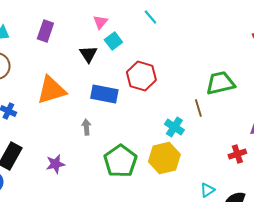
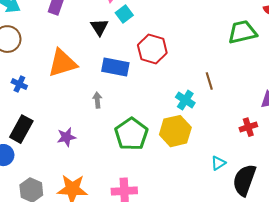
green trapezoid: (220, 83) -> (242, 32), moved

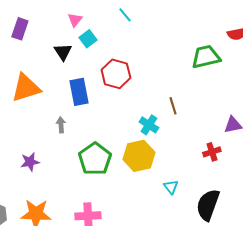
blue rectangle: (115, 67) -> (79, 92), turned 68
cyan triangle: (218, 163) -> (171, 187), moved, turned -35

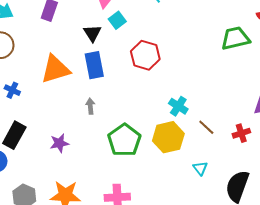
blue rectangle: (79, 92) -> (94, 65), moved
brown line: (173, 106) -> (206, 127), moved, turned -30

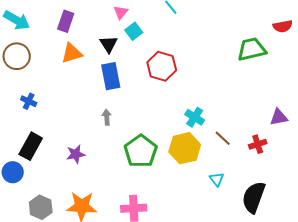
orange triangle: (55, 69) -> (72, 53), moved, size x0.7

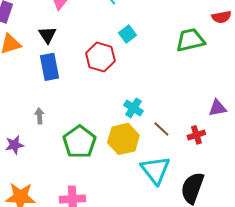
cyan square: (134, 31) -> (127, 34), moved
gray arrow: (107, 117) -> (39, 116), moved
cyan triangle: (217, 179) -> (155, 170), size x2.0

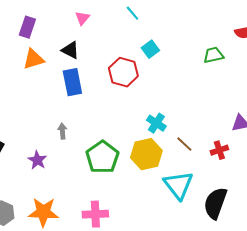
black triangle: (47, 35) -> (70, 50), turned -30
green trapezoid: (190, 40) -> (213, 55), size x0.7
purple star: (14, 145) -> (37, 160), turned -30

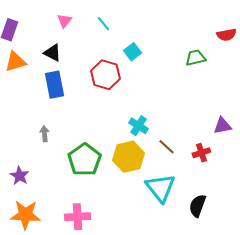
cyan line: (132, 13) -> (103, 24), moved
purple star: (37, 160) -> (19, 176), moved
black semicircle: (215, 203) -> (197, 206), size x0.7

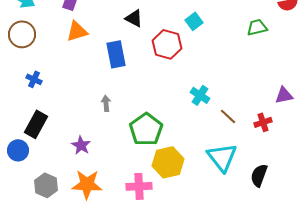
black triangle: (52, 53) -> (134, 18), moved
yellow hexagon: (128, 157) -> (168, 162), moved

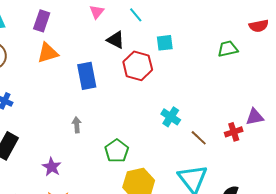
black triangle: (134, 18) -> (116, 40), moved
cyan square: (194, 21) -> (165, 43), turned 30
red cross: (263, 122) -> (234, 132), moved
green pentagon: (146, 129) -> (117, 151), size x0.7

